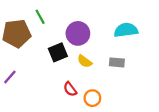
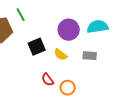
purple circle: (78, 33) -> (69, 30), moved

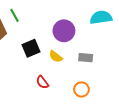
cyan semicircle: (98, 27) -> (101, 17), moved
orange circle: (68, 88) -> (81, 89), moved

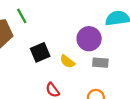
purple circle: (64, 31) -> (89, 39), moved

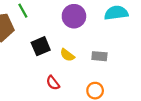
purple circle: (89, 39) -> (74, 16), moved

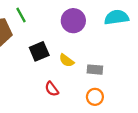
gray rectangle: (99, 56) -> (95, 70), moved

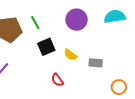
green line: (21, 15) -> (35, 23), moved
orange circle: (95, 97) -> (119, 87), moved

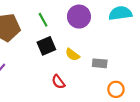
green line: (35, 23) -> (43, 20), moved
orange circle: (119, 87) -> (116, 89), moved

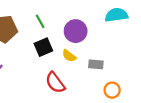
purple circle: (79, 17) -> (76, 31), moved
red semicircle: (58, 82) -> (55, 83), size x1.5

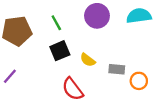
purple circle: (76, 31) -> (97, 16), moved
orange circle: (112, 90) -> (139, 81), moved

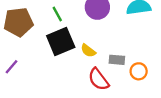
black square: (60, 51) -> (61, 42), size x1.4
red semicircle: (73, 89) -> (99, 79), moved

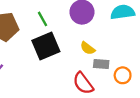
yellow semicircle: (88, 51) -> (88, 48), moved

